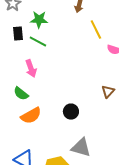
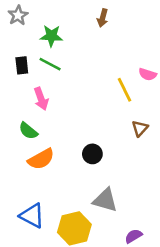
yellow line: (96, 30) -> (124, 90), moved
black rectangle: (18, 34) -> (22, 65), moved

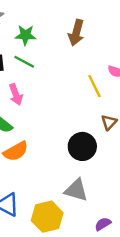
brown arrow: (103, 18) -> (76, 33), moved, size x1.5
black circle: (92, 154) -> (82, 146), moved, size x1.5

